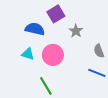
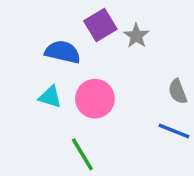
gray star: (76, 31) -> (136, 36), moved

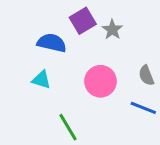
pink circle: (95, 99) -> (100, 81), moved

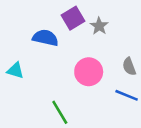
cyan triangle: (41, 80) -> (15, 70), moved

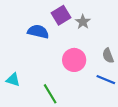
cyan triangle: (15, 70) -> (13, 80), moved

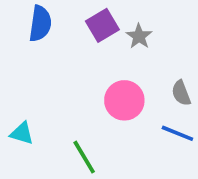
blue semicircle: (38, 32) -> (40, 24), moved, turned 85

